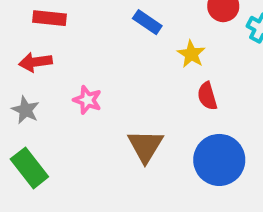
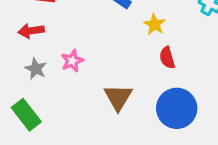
pink star: (87, 100) -> (72, 61), turned 30
gray star: (25, 110) -> (36, 69), moved

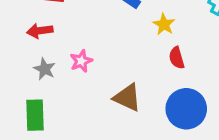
brown triangle: (118, 97) -> (127, 98), turned -36
green rectangle: (26, 115) -> (35, 115), turned 36

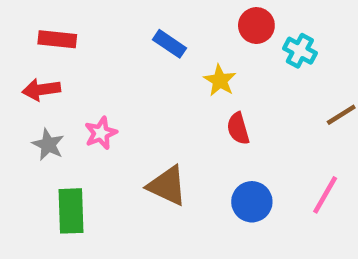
blue circle: (186, 109) -> (252, 202), size x0.7
green rectangle: (35, 115) -> (71, 211), moved

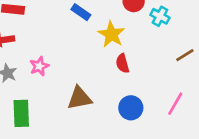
yellow star: (220, 80) -> (111, 34), size x1.4
brown triangle: (167, 186) -> (80, 98), turned -36

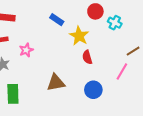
pink star: (39, 66) -> (26, 50), moved
pink line: (175, 104) -> (122, 71), moved

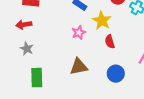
pink star: (26, 50) -> (79, 33), moved

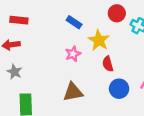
blue circle: (116, 74) -> (119, 89), moved

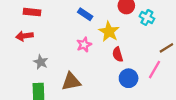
gray star: (14, 72) -> (41, 62), moved
brown triangle: (73, 92) -> (71, 81), moved

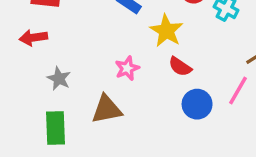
pink star: (84, 45) -> (127, 68), moved
red semicircle: (118, 54) -> (180, 67), turned -40

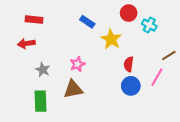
red semicircle: (180, 67) -> (129, 64), moved, turned 64
pink star: (127, 68) -> (77, 64), moved

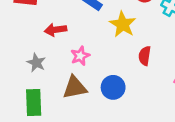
red arrow: (26, 44) -> (56, 30), moved
blue circle: (131, 86) -> (113, 87), moved

